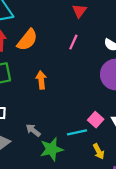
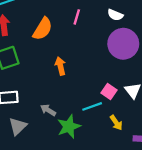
orange semicircle: (27, 40) -> (43, 29), moved
orange arrow: (41, 80) -> (60, 66), moved

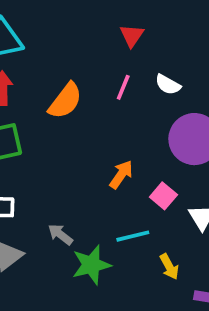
white semicircle: (115, 15) -> (168, 85), moved
orange arrow: (60, 66) -> (121, 175), moved, turned 42
pink square: (109, 91) -> (163, 196), moved

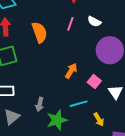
orange semicircle: (65, 101) -> (40, 32), turned -55
gray arrow: (60, 234) -> (40, 104), turned -112

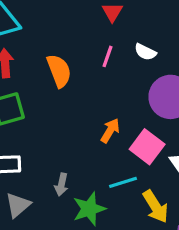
pink square: (94, 81) -> (147, 147), size x1.5
yellow arrow: (99, 119) -> (155, 207), size x1.5

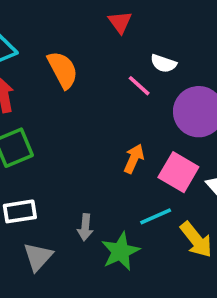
pink line: (108, 56) -> (139, 86), moved, turned -60
orange semicircle: (59, 71) -> (63, 70), moved

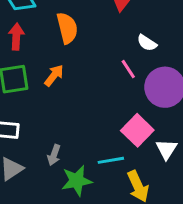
pink line: (139, 86) -> (128, 69), moved
orange arrow: (134, 159) -> (54, 75), moved

